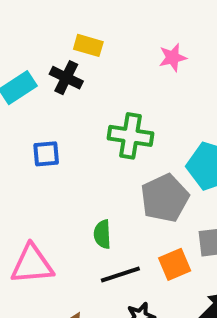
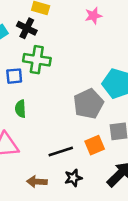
green cross: (130, 136) -> (37, 60), moved
green semicircle: (102, 234) -> (20, 109), moved

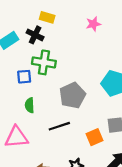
gray pentagon: (88, 104) -> (72, 95), moved
black line: (61, 152) -> (59, 126), moved

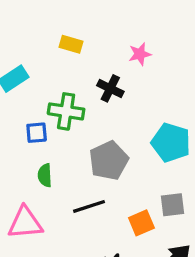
black cross: (35, 35) -> (110, 88), moved

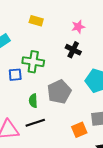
black cross: (110, 88) -> (73, 50), moved
green semicircle: (45, 175) -> (33, 101), moved
black line: (89, 206) -> (35, 123), moved

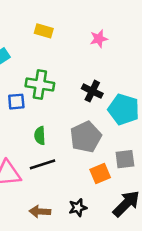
black cross: (73, 50) -> (92, 91), moved
gray pentagon: (59, 92) -> (86, 137), moved

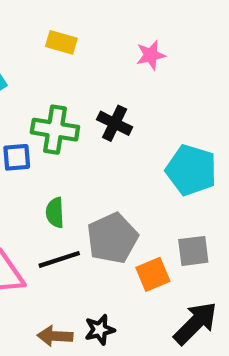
black cross: (92, 91) -> (115, 123), moved
gray pentagon: (86, 137) -> (112, 238), moved
black star: (78, 208) -> (100, 330), moved

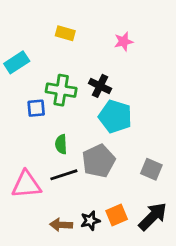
cyan pentagon: (191, 170) -> (115, 116), moved
gray square: (193, 251) -> (151, 169), turned 30
orange square: (153, 274) -> (117, 215), moved

